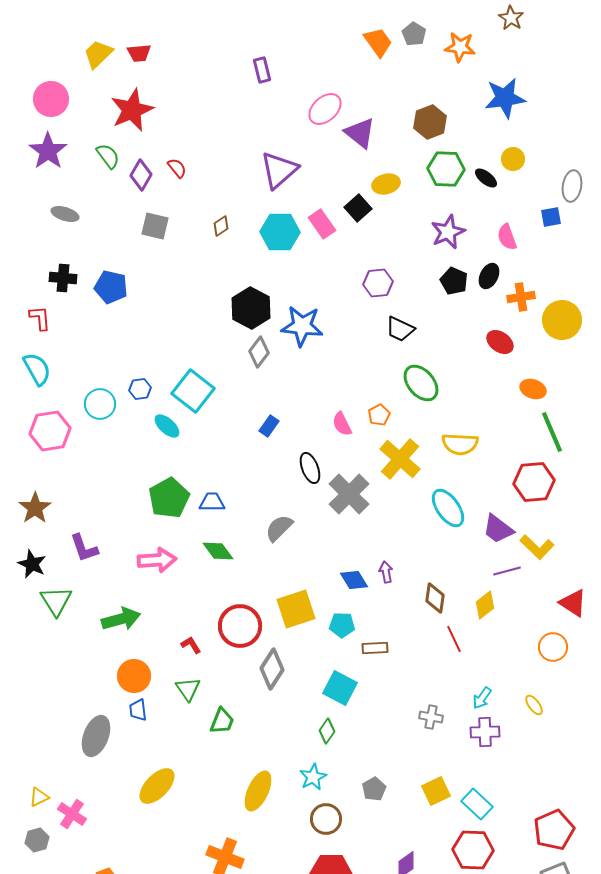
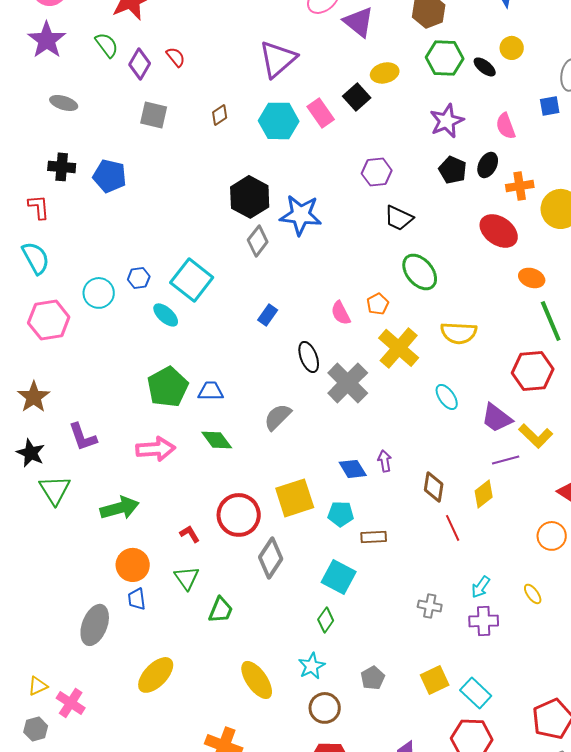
red ellipse: (500, 342) -> (499, 231), size x1.4
cyan ellipse: (448, 508) -> (447, 397), size x0.7
yellow ellipse: (258, 791) -> (257, 680), turned -60

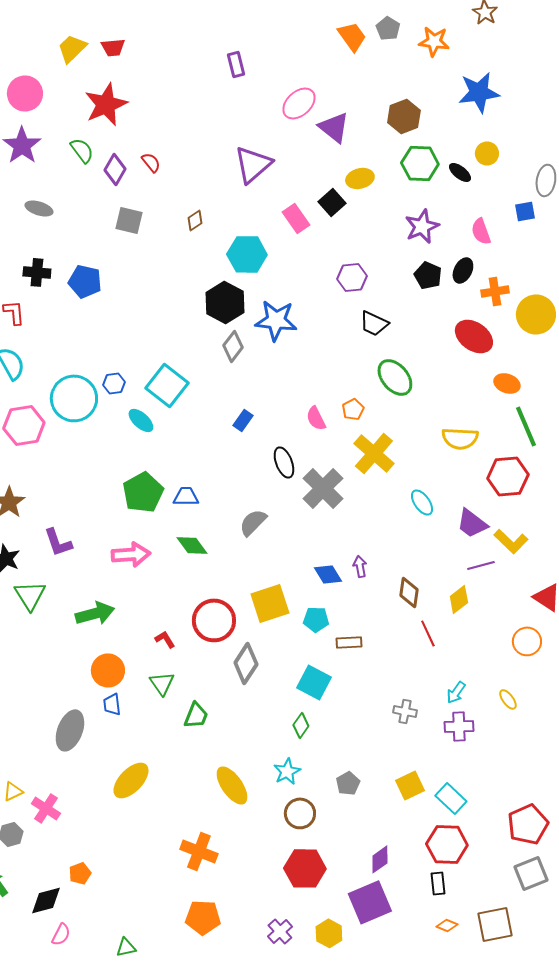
cyan hexagon: (279, 121) -> (247, 254), moved
cyan circle: (99, 293) -> (74, 398), size x1.5
yellow semicircle: (459, 333) -> (460, 438), moved

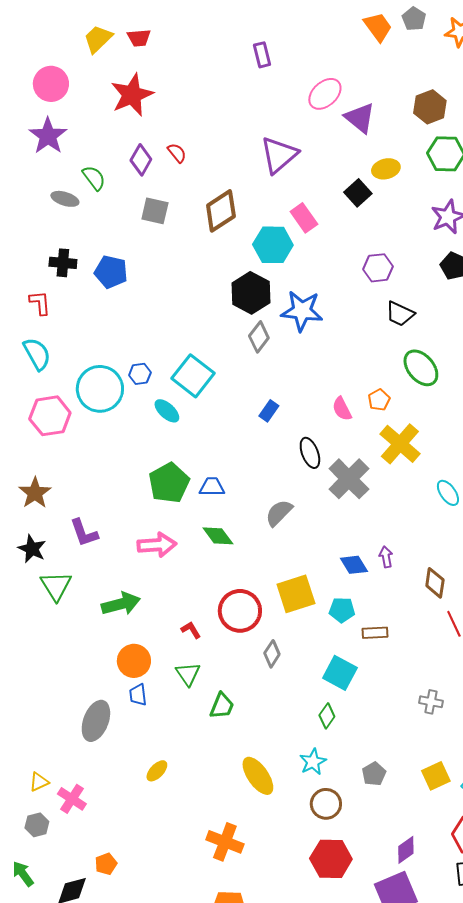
green semicircle: (82, 150) -> (94, 178), moved
pink rectangle: (296, 218) -> (304, 218), moved
brown diamond: (195, 220) -> (221, 211), size x2.0
gray diamond: (246, 663) -> (272, 654), size x0.7
yellow ellipse: (131, 780) -> (157, 771), size x0.6

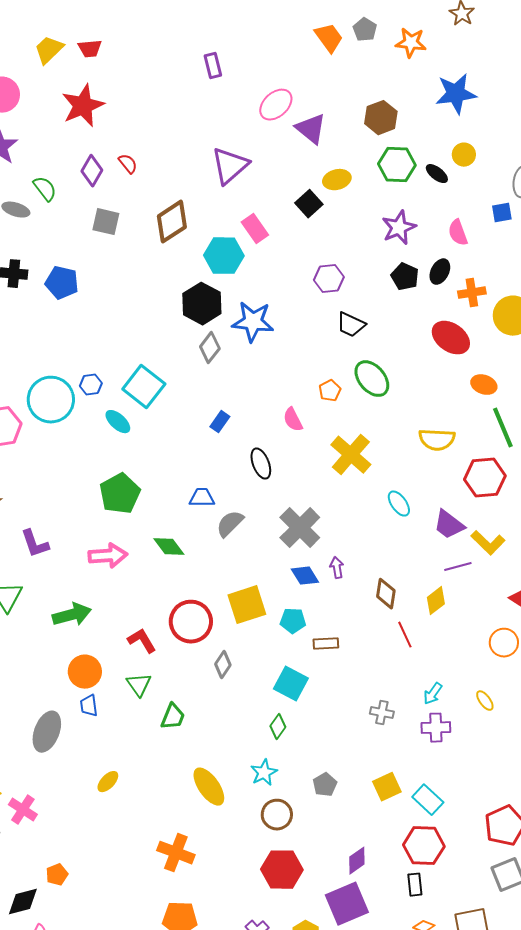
orange pentagon: (379, 400) -> (330, 391), moved
gray cross: (349, 479) -> (300, 528), moved
blue trapezoid: (212, 487) -> (202, 498), moved
red L-shape: (191, 630) -> (142, 641), size x1.4

